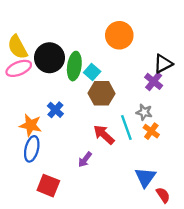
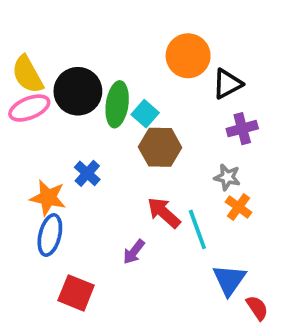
black triangle: (163, 64) -> (227, 84), moved
purple cross: (154, 81) -> (242, 129), turned 36
cyan line: (126, 128) -> (197, 229), moved

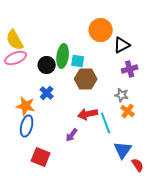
black circle: (78, 91) -> (47, 65), moved, size x0.7
cyan square: (145, 114) -> (78, 61), turned -32
red arrow: (164, 213) -> (88, 114), turned -54

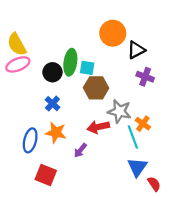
purple cross: (130, 69) -> (145, 77), turned 35
gray star: (122, 95) -> (119, 111), moved, size x1.5
orange star: (26, 106) -> (56, 133), moved
cyan line: (106, 123) -> (133, 137), moved

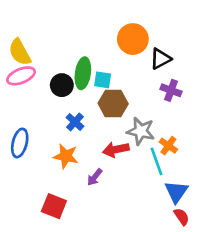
blue cross: (52, 104) -> (75, 122), moved
blue ellipse: (30, 140) -> (20, 143), moved
blue triangle: (137, 167) -> (176, 192), moved

